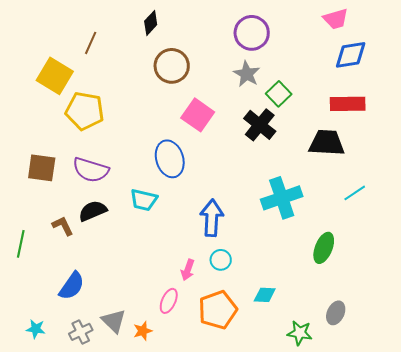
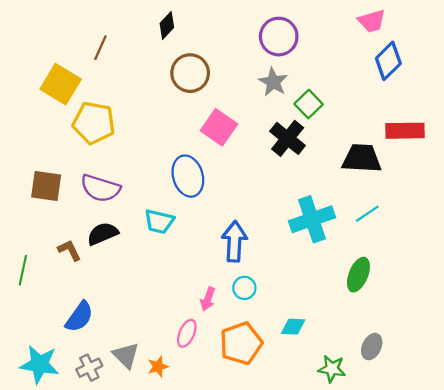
blue diamond: (351, 55) -> (388, 61), turned -36
red rectangle: (348, 104) -> (405, 131), moved
cyan line: (355, 193) -> (367, 214), moved
cyan star: (36, 329) -> (40, 364), size x1.8

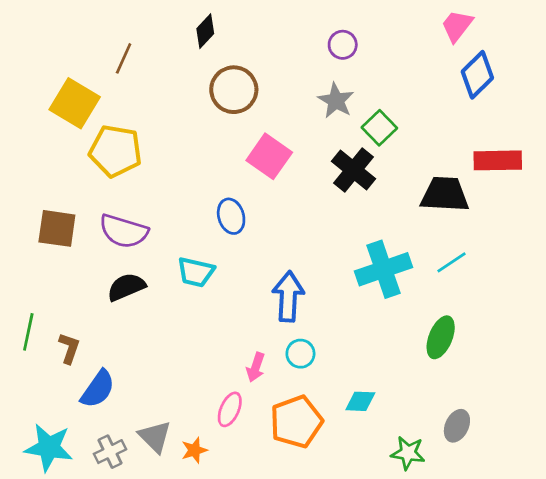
pink trapezoid: (372, 21) -> (457, 26), turned 144
purple circle: (279, 37) -> (343, 45), size x0.6
blue ellipse: (188, 176) -> (231, 216), size x0.7
brown L-shape: (69, 250) -> (69, 348), moved, turned 45

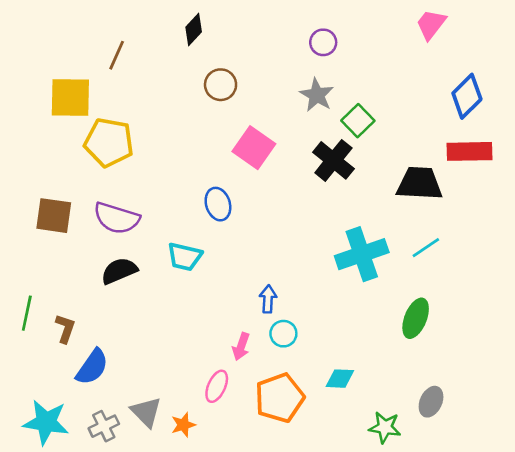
blue diamond: (477, 75) -> (467, 96), moved
brown circle: (234, 90) -> (221, 85), size x0.7
yellow square: (75, 103) -> (70, 98), turned -30
blue arrow: (288, 296) -> (268, 299), moved, size x0.6

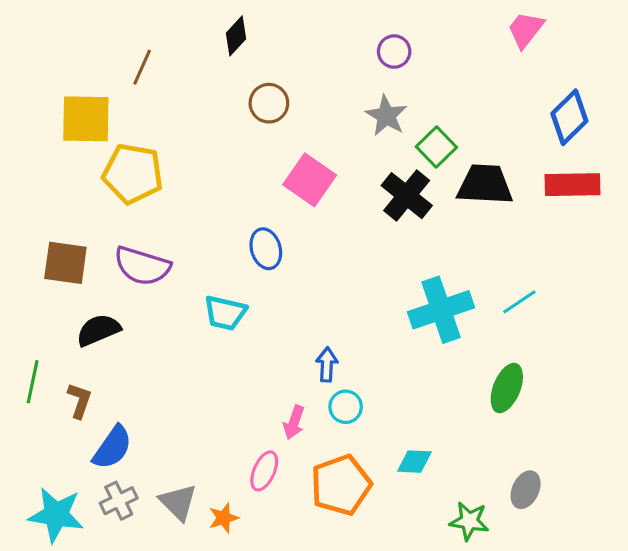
black trapezoid: (419, 184) -> (485, 185), moved
black semicircle: (119, 271) -> (98, 330), moved
gray cross: (104, 426) -> (119, 501), moved

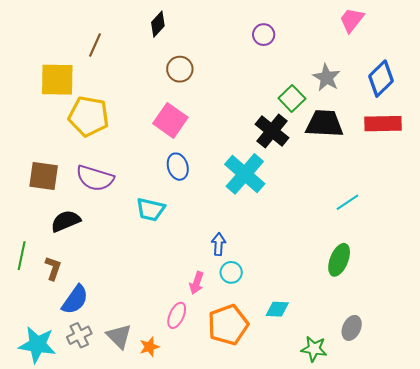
gray star: (386, 116) -> (327, 78), moved
pink square: (310, 180) -> (170, 120), moved
cyan cross: (441, 310) -> (245, 174), moved, turned -30

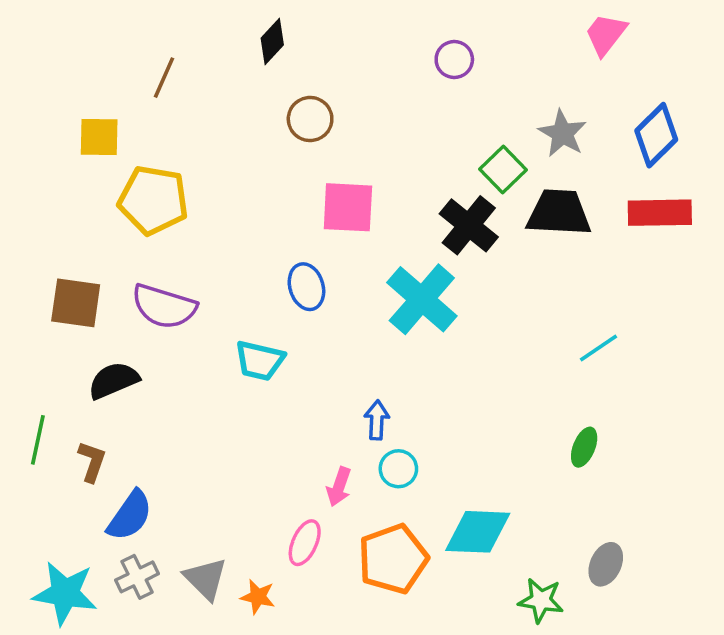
yellow square: (57, 80) -> (99, 137), size x0.7
pink square: (170, 120) -> (348, 207), moved, turned -32
green ellipse: (339, 260) -> (584, 447), size x0.7
cyan diamond: (277, 309) -> (478, 532), size x1.6
orange star: (149, 347) -> (258, 597), turned 30

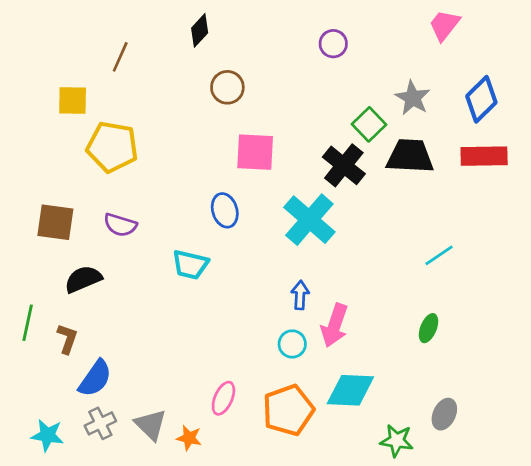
purple semicircle: (164, 306) -> (120, 225), size x0.7
blue arrow: (377, 420) -> (300, 295), moved
pink arrow: (339, 487) -> (335, 325), moved, size x1.5
cyan star: (65, 593) -> (47, 435), size x0.7

